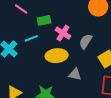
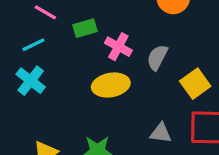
cyan line: (31, 38) -> (33, 45), moved
gray triangle: (75, 74) -> (161, 133), moved

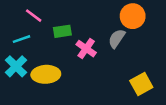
gray semicircle: (157, 57) -> (117, 39), moved
yellow ellipse: (111, 85) -> (46, 74), moved

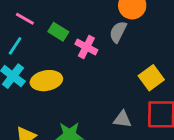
green rectangle: (62, 31) -> (58, 32), turned 48
cyan line: (22, 39) -> (15, 46), turned -30

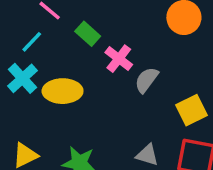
gray semicircle: (118, 32) -> (147, 80), moved

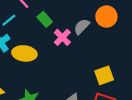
gray semicircle: (147, 80) -> (82, 27), moved

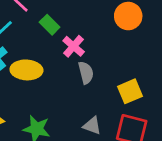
gray semicircle: (82, 27) -> (86, 73), moved, turned 126

